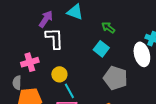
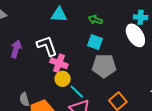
purple arrow: (46, 19) -> (16, 49), moved
pink cross: (30, 62) -> (59, 63), moved, turned -36
gray pentagon: (115, 78) -> (104, 66), moved

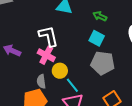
purple arrow: (16, 49) -> (12, 51), moved, turned -90
pink cross: (59, 63) -> (46, 55), moved
gray semicircle: (24, 99) -> (41, 81), moved

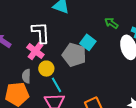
green arrow: (100, 16) -> (111, 23), moved
gray pentagon: (103, 63) -> (74, 55), moved

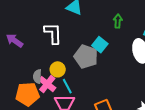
green arrow: (111, 23) -> (118, 21), moved, turned 56
pink cross: (35, 51) -> (47, 84), moved

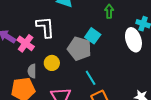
pink cross: (47, 84) -> (26, 43), moved
cyan line: (67, 86) -> (91, 78), moved

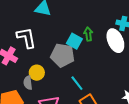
green arrow: (109, 11) -> (88, 34), moved
gray semicircle: (32, 71) -> (28, 83), moved

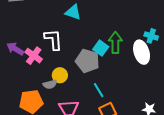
green arrow: (88, 34) -> (115, 43), size x1.5
gray semicircle: (28, 83) -> (50, 84), turned -104

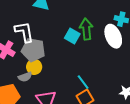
gray pentagon: (87, 61) -> (33, 50), moved
cyan line: (99, 90) -> (83, 82), moved

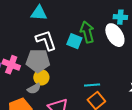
white L-shape: (24, 32) -> (46, 40), moved
cyan line: (83, 82) -> (92, 85), turned -49

